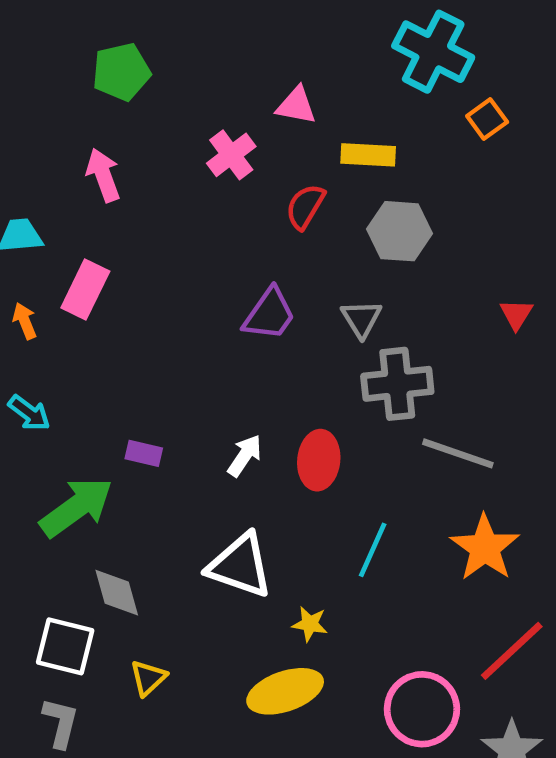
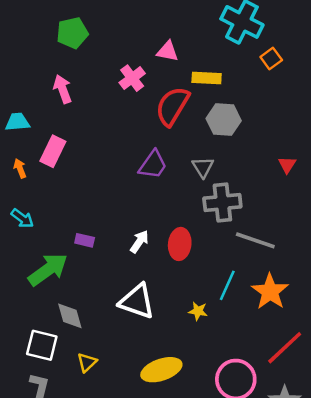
red semicircle: (305, 206) -> (172, 106), size x1.6
cyan line: (373, 550) -> (227, 285), moved
yellow star: (310, 624) -> (198, 311), moved

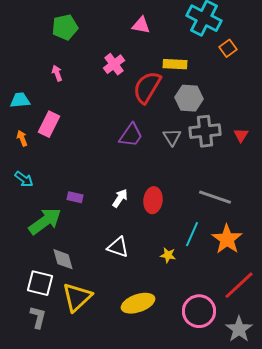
pink triangle: (168, 51) -> (141, 25), moved
pink arrow: (63, 89) -> (57, 73), size x0.7
gray cross: (222, 203) -> (205, 131), moved
white triangle: (137, 301) -> (118, 247), size x0.7
yellow triangle: (87, 362) -> (77, 297), size x1.8

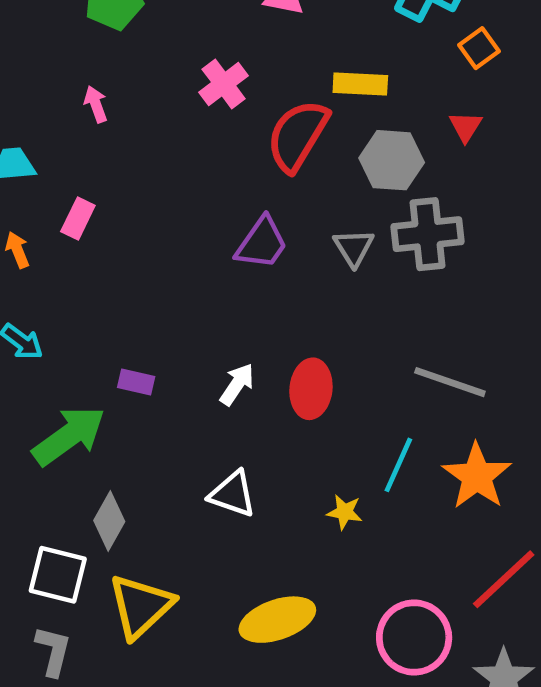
pink rectangle: (49, 124) -> (78, 218), size x0.7
red triangle: (241, 135) -> (466, 127), moved
gray diamond: (63, 259) -> (109, 521), turned 45

